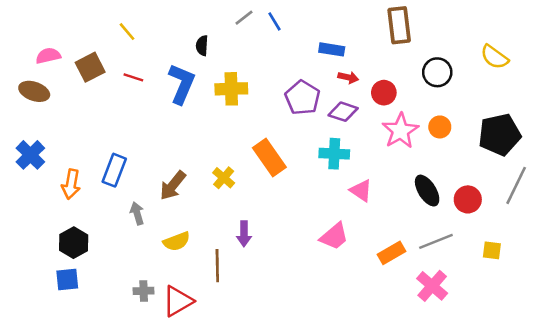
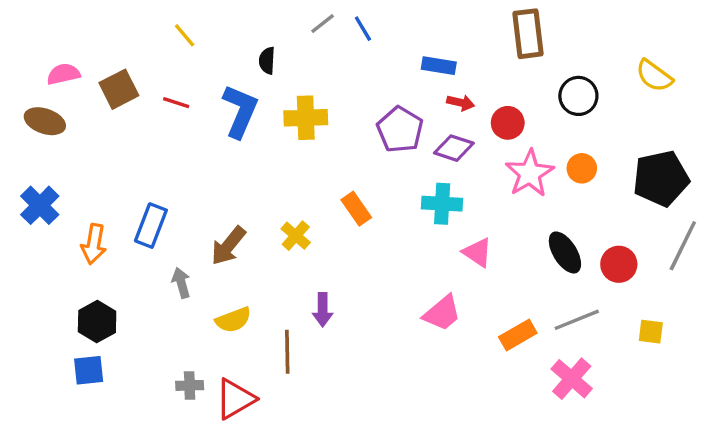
yellow line: (127, 32) -> (185, 35), moved
orange rectangle: (269, 157) -> (356, 209), size x0.7

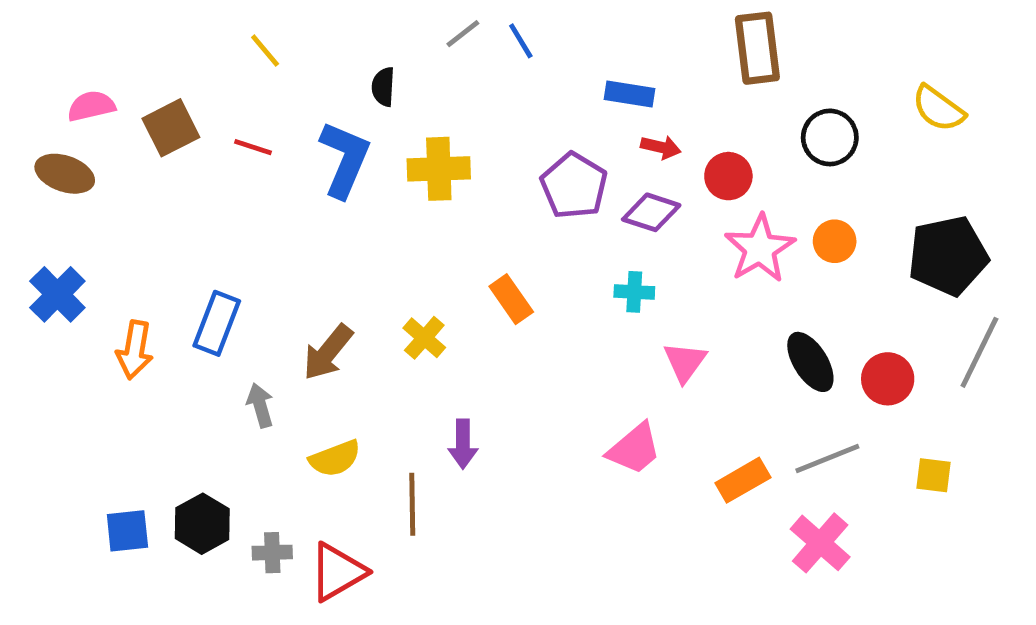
cyan cross: (442, 204) -> (634, 292), size x0.7
pink triangle: (477, 252) -> (685, 362), turned 32
black hexagon: (97, 321) -> (202, 524), moved

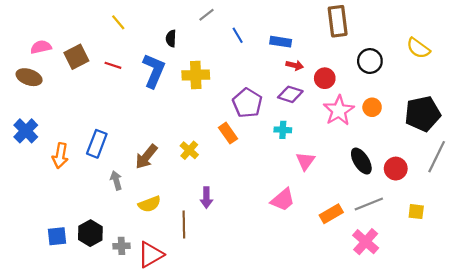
blue line: (521, 41) -> (238, 35), moved
purple pentagon: (574, 186) -> (247, 103), moved

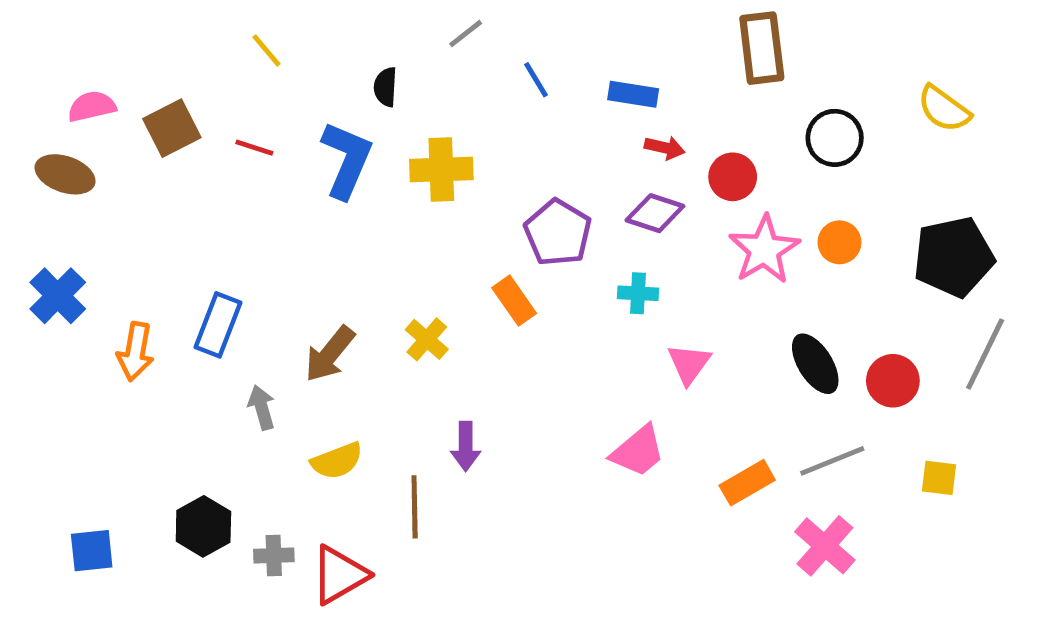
blue square: (57, 236) -> (92, 551), moved

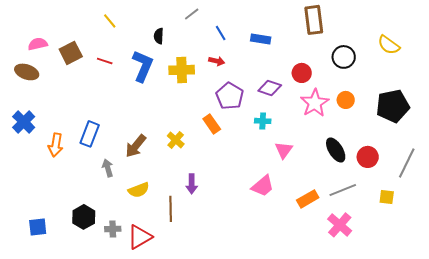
red arrow: (665, 148) -> (217, 61), moved
gray line: (985, 354) -> (407, 163), moved

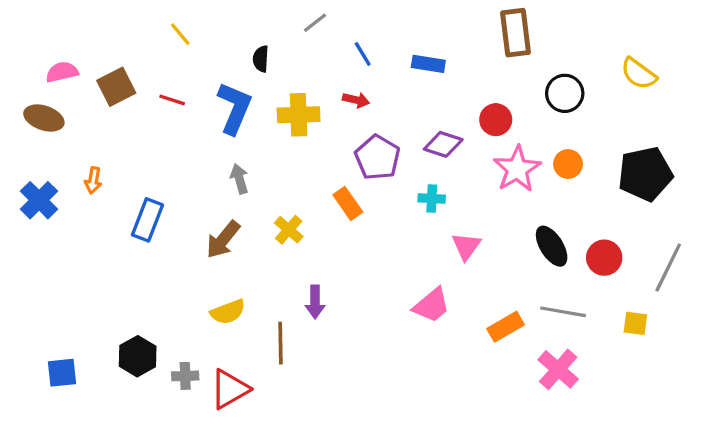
orange arrow: (56, 145) -> (93, 180), moved, size x0.7
gray arrow: (108, 168) -> (239, 179), moved
gray line: (343, 190) -> (563, 312), turned 32

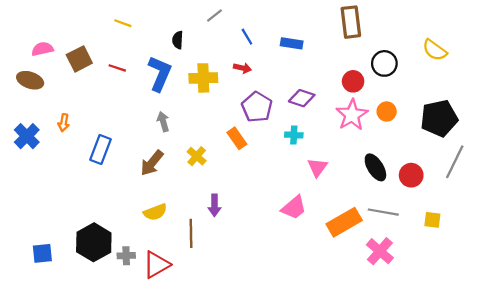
yellow line: (180, 34) -> (123, 23), turned -30
red circle: (496, 120) -> (353, 81), moved
gray line: (668, 268) -> (455, 162), moved
orange rectangle: (506, 327) -> (344, 222), size x1.4
black hexagon: (138, 356) -> (94, 242), size x1.4

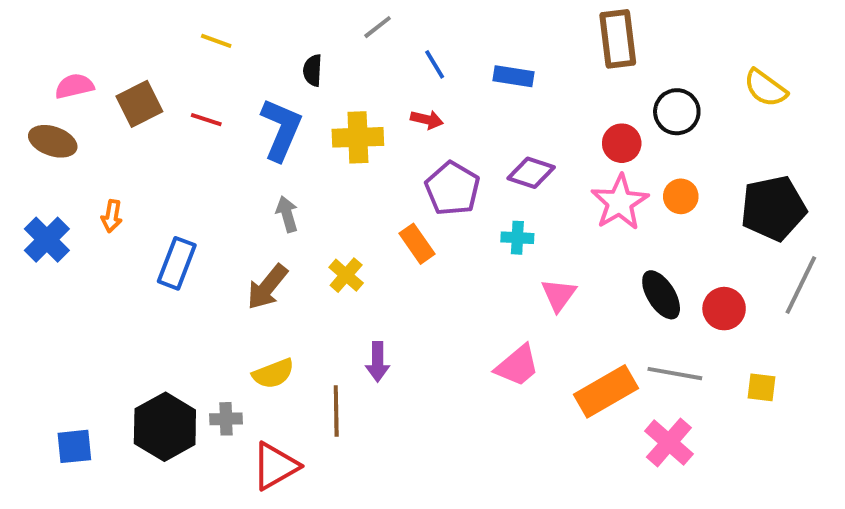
gray cross: (126, 256) -> (226, 419), moved

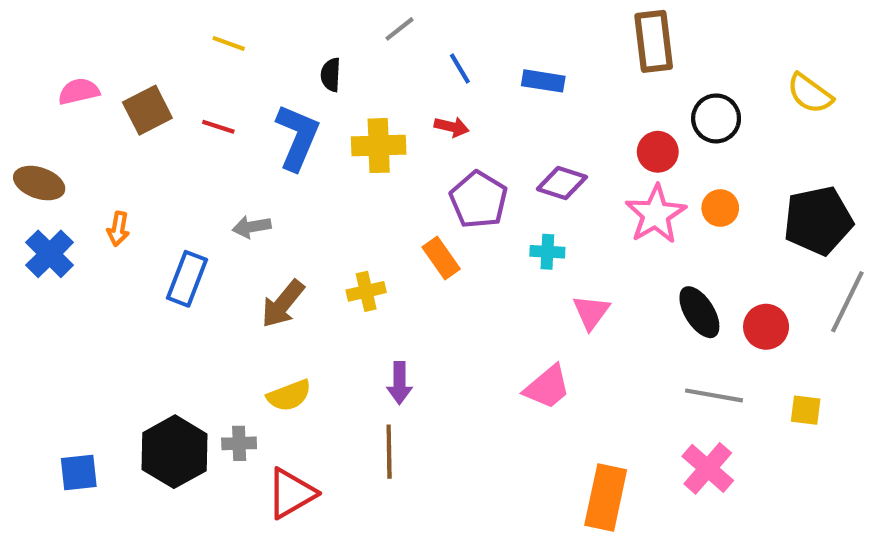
brown ellipse: (53, 141) -> (39, 183), moved
gray arrow: (287, 214) -> (252, 227), moved, turned -84
yellow cross: (346, 275) -> (366, 291), turned 36
orange rectangle: (606, 391) -> (606, 498), moved, turned -48
brown line: (336, 411) -> (389, 452), moved

